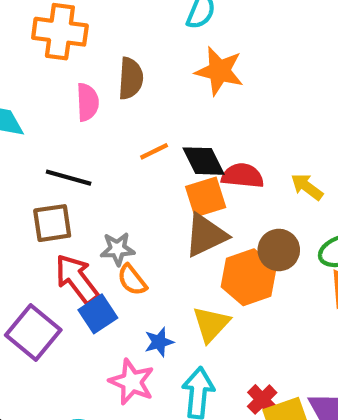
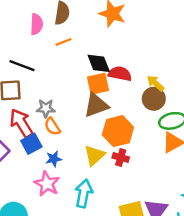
orange line: (154, 151) -> (63, 42), moved
brown circle: (279, 250) -> (154, 99), moved
blue star: (159, 342) -> (54, 159), moved
red cross: (262, 400) -> (121, 157), moved, turned -35

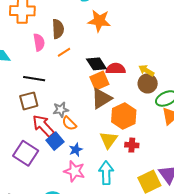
red cross: (121, 157) -> (132, 145), moved

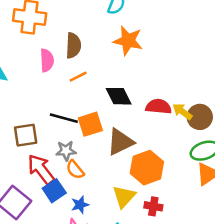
red semicircle: (116, 69) -> (159, 107), moved
black line: (34, 79) -> (64, 118), moved
orange square: (99, 81) -> (90, 124), moved
brown circle: (148, 83) -> (200, 117), moved

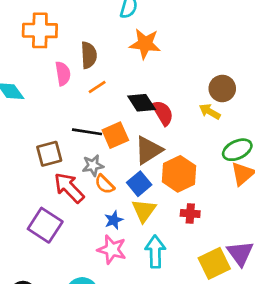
red semicircle: (159, 107) -> (163, 113), moved, turned 60
brown circle: (200, 117) -> (222, 88), moved
blue square: (54, 191) -> (139, 184), moved
yellow triangle: (124, 197) -> (144, 211), moved

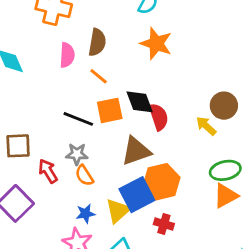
orange line: (97, 87) -> (99, 76), turned 60
orange square: (115, 135) -> (110, 110), moved
brown square: (49, 154) -> (18, 146), moved
blue square: (139, 184) -> (137, 195), moved, size x1.4
red arrow: (69, 188) -> (48, 171), size x0.7

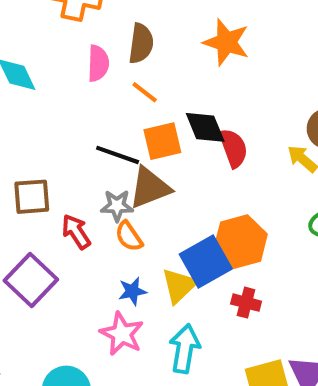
brown triangle: (136, 151) -> (150, 188), moved

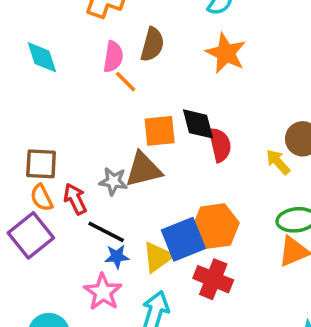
orange line: (145, 92) -> (126, 82), moved
black line: (118, 155) -> (106, 232), moved
orange semicircle: (129, 236) -> (42, 198), moved
red cross: (246, 303) -> (213, 279), size x1.5

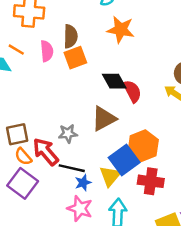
orange line: (126, 82) -> (16, 50), moved
orange square: (160, 131) -> (75, 58), moved
brown triangle: (143, 170) -> (104, 119), moved
red arrow: (75, 199) -> (46, 152), size x1.4

